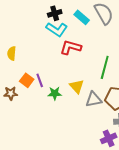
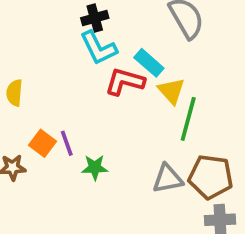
cyan rectangle: (82, 17) -> (149, 63), moved
cyan L-shape: (57, 29) -> (99, 48), turned 30
yellow triangle: (77, 86) -> (171, 91), moved

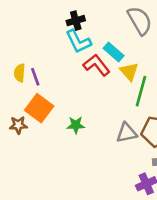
red L-shape: (125, 82) -> (97, 65), turned 36
orange square: (42, 143) -> (39, 108), size x1.5
purple line: (67, 143) -> (35, 77), moved

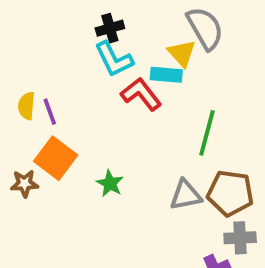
cyan rectangle: (114, 52) -> (166, 75), turned -36
yellow triangle: (129, 72) -> (182, 53), moved
green star: (76, 125) -> (110, 183), turned 30

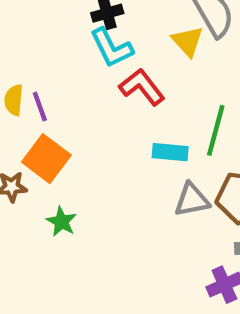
cyan rectangle: (166, 75) -> (170, 152), moved
green star: (110, 183) -> (62, 222), moved

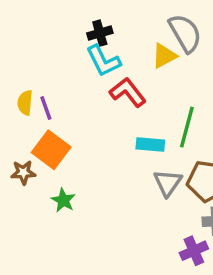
yellow triangle: (188, 41) -> (164, 56), turned 44
gray triangle: (192, 200) -> (168, 183), turned -44

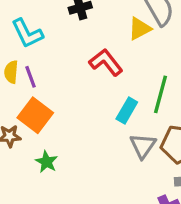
cyan L-shape: (103, 61) -> (27, 33), moved
cyan rectangle: (150, 145) -> (127, 110), turned -65

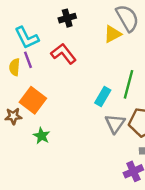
red L-shape: (106, 62) -> (64, 54), moved
purple line: (30, 77) -> (28, 60), moved

